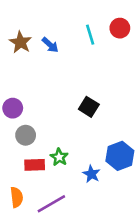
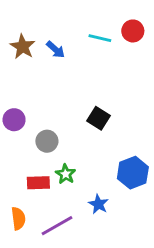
cyan line: (90, 35) -> (100, 38), turned -60
gray circle: (26, 135) -> (47, 141), moved
blue star: (91, 174) -> (98, 204), moved

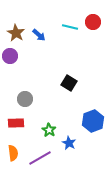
purple circle: (14, 120) -> (10, 56), moved
gray circle: (47, 141) -> (25, 99), moved
green star: (66, 174) -> (49, 130), moved
red rectangle: (38, 183) -> (16, 123), moved

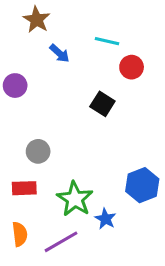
red circle: (93, 22) -> (132, 67), moved
brown star: (16, 33) -> (37, 20), moved
black square: (69, 83) -> (102, 104), moved
green star: (49, 130) -> (75, 199), size x1.6

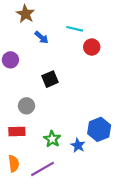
black square: (102, 104) -> (50, 79), moved, turned 35
green star: (75, 199) -> (52, 139), size x0.7
blue star: (105, 219) -> (78, 145), moved

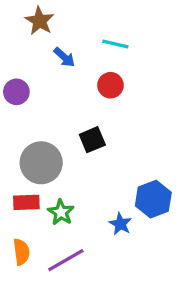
red circle: (92, 47) -> (110, 85), moved
black square: (50, 79) -> (92, 140), moved
gray circle: (26, 106) -> (41, 163), size x1.6
green star: (52, 139) -> (61, 212), moved

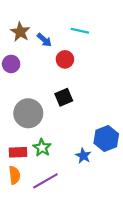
brown star: (39, 21) -> (20, 32), moved
red circle: (110, 85) -> (65, 59), moved
red rectangle: (26, 202) -> (18, 152), moved

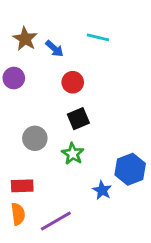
red circle: (65, 59) -> (73, 82), moved
gray circle: (28, 113) -> (35, 138), size x0.7
green star: (42, 148) -> (73, 154), moved

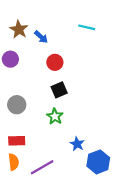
cyan line: (98, 37) -> (87, 27), moved
gray circle: (35, 138) -> (17, 105), moved
blue hexagon: (130, 169) -> (98, 162), moved

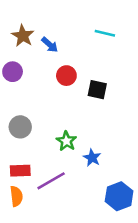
black square: (59, 90) -> (97, 90), moved, turned 35
blue star: (77, 144) -> (92, 158), moved
purple line: (42, 167) -> (51, 181), moved

